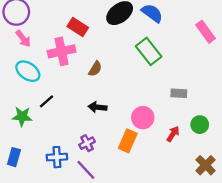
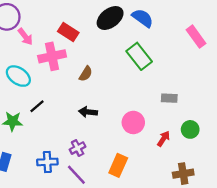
pink arrow: (23, 39) -> (25, 37), moved
orange rectangle: (128, 141) -> (118, 165), moved
brown cross: (206, 165) -> (183, 174), moved, turned 36

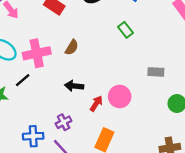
pink cross: (52, 56) -> (37, 53), moved
green rectangle: (139, 56) -> (125, 30), size x0.6
red arrow: (163, 139) -> (96, 104), moved

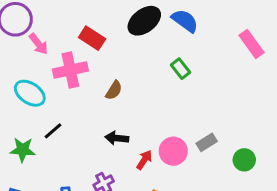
pink cross: (37, 53) -> (70, 70), moved
gray rectangle: (156, 72) -> (207, 142), moved, turned -35

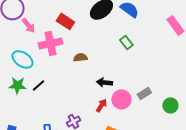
brown semicircle: (114, 90) -> (80, 57), turned -128
black arrow: (117, 138) -> (104, 82), moved
green star: (23, 150) -> (17, 85), moved

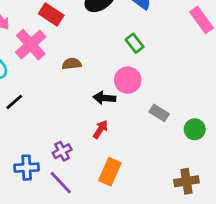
pink cross: (50, 43) -> (31, 45), turned -30
gray rectangle: (144, 93) -> (159, 113), turned 64
pink circle: (121, 99) -> (128, 80), moved

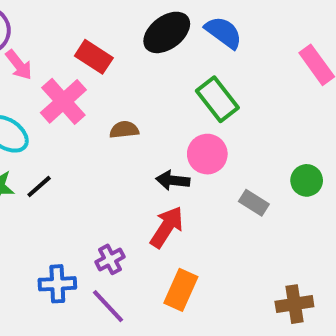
green rectangle: (135, 43) -> (217, 99), size x1.5
red arrow: (100, 129) -> (167, 227), size x1.5
green circle: (195, 129) -> (307, 180), moved

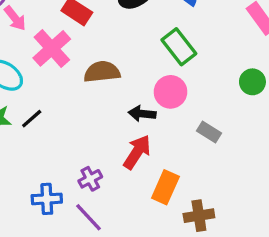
brown semicircle: (124, 130) -> (102, 72), size x1.5
green circle: (307, 180) -> (252, 82), moved
orange rectangle: (181, 290) -> (165, 187), moved
brown cross: (294, 304) -> (199, 216), moved

